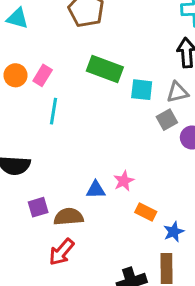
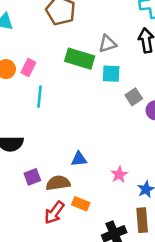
gray triangle: (177, 92) -> (108, 44), moved
pink star: (124, 181) -> (119, 174), moved
orange rectangle: (146, 212) -> (81, 204), moved

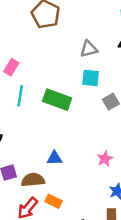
green rectangle: (80, 59) -> (57, 100), moved
pink star: (119, 174) -> (105, 159), moved

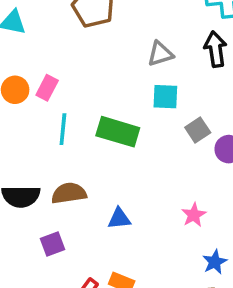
brown semicircle: (33, 180) -> (69, 193), moved

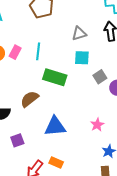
cyan line: (63, 129) -> (38, 51), moved
brown semicircle: (69, 193) -> (30, 99), moved, turned -30
blue triangle: (119, 219) -> (55, 126), size x1.6

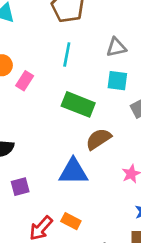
cyan line: (38, 51) -> (67, 55), moved
pink rectangle: (15, 52) -> (25, 81), moved
brown semicircle: (30, 99) -> (98, 139), moved

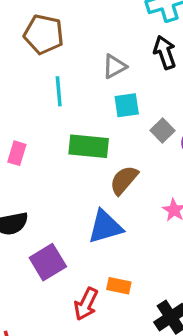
pink rectangle: (25, 81) -> (17, 153), moved
purple square: (20, 187) -> (48, 262), size x1.5

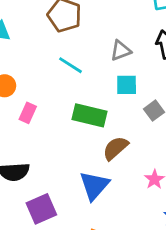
cyan line: (59, 91) -> (70, 65), turned -60
blue triangle: (105, 227) -> (94, 186), turned -40

